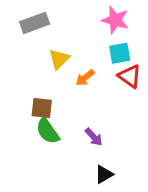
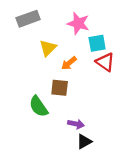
pink star: (115, 20) -> (78, 23), moved
brown square: (42, 108) -> (60, 88), moved
purple arrow: (94, 137) -> (76, 124), moved, turned -35

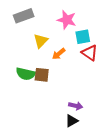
brown square: (60, 88) -> (42, 75), moved
green semicircle: (39, 106) -> (26, 74), moved, turned -42
purple arrow: (76, 124) -> (76, 106), moved

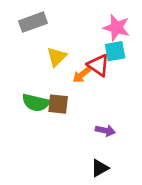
pink star: (67, 20) -> (116, 28), moved
red triangle: (90, 53) -> (98, 65), moved
purple arrow: (76, 106) -> (105, 130), moved

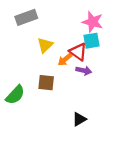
green semicircle: (36, 103) -> (15, 95), moved, turned -60
purple arrow: (105, 130) -> (84, 71), moved
black triangle: (100, 168) -> (79, 119), moved

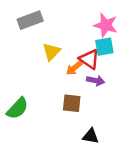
brown square: (46, 83) -> (72, 103), moved
black triangle: (79, 119) -> (91, 136), turned 40

